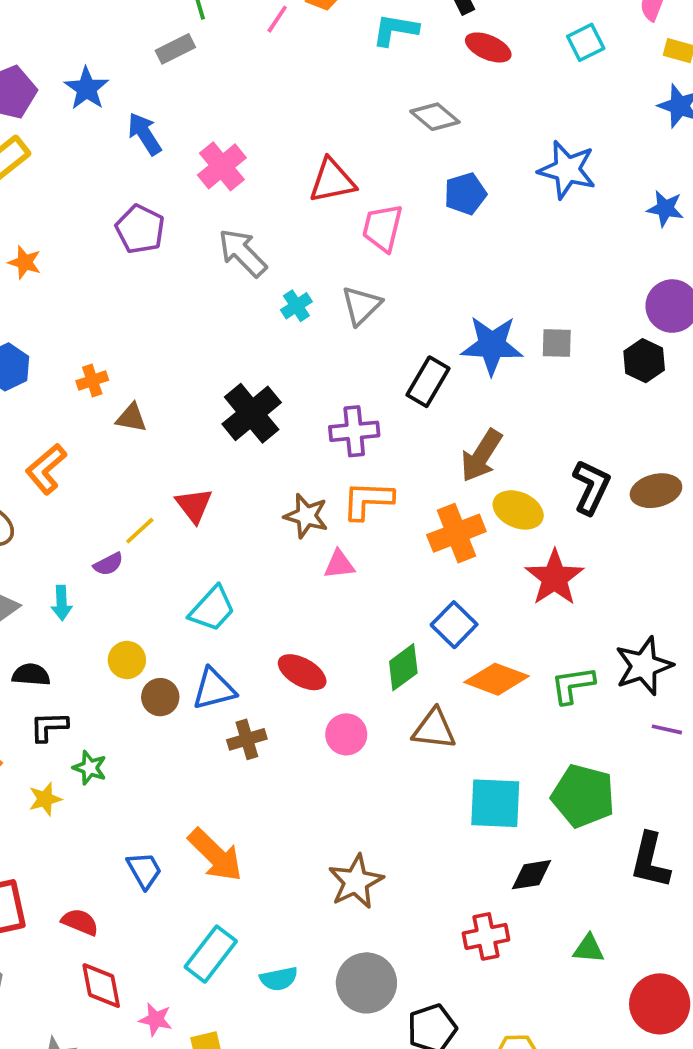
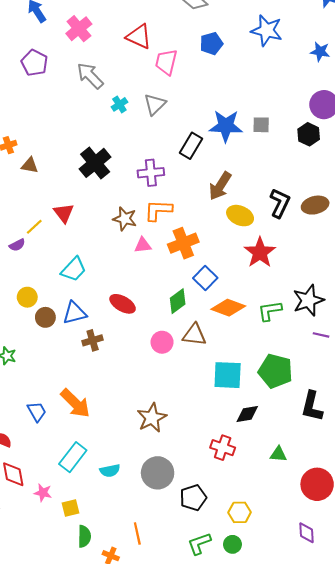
red triangle: (332, 181) -> (139, 36), turned 36
orange cross: (456, 533) -> (183, 243), moved
pink circle: (346, 734) -> (162, 342), moved
red cross: (486, 936) -> (223, 448), turned 30

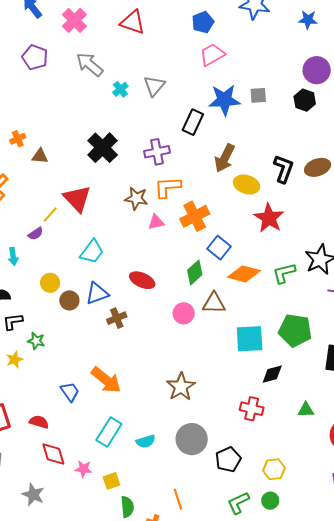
pink trapezoid: (166, 62) -> (212, 55), moved, turned 52
red triangle: (64, 213) -> (77, 199), size x1.4

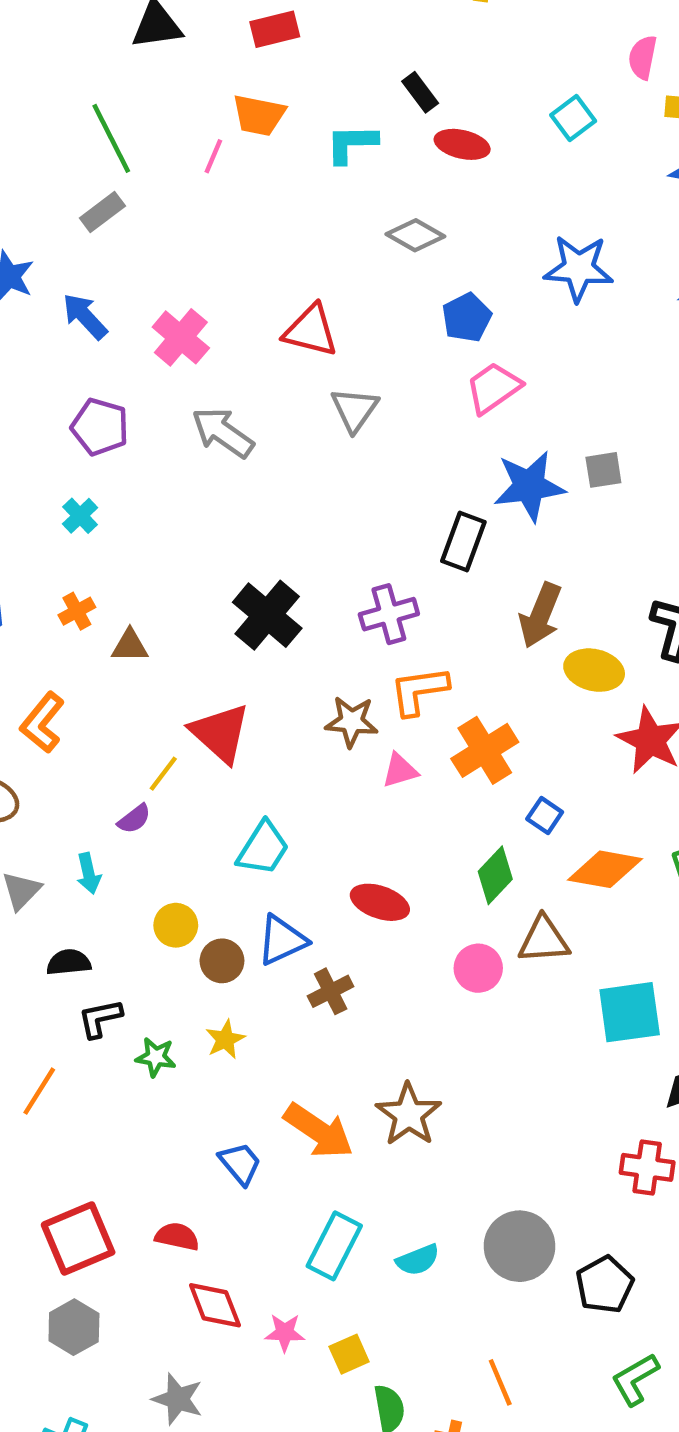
gray triangle: (154, 86) -> (355, 410), moved
cyan cross: (120, 89) -> (80, 516), moved
blue square: (219, 248) -> (545, 816), size x0.7
yellow star: (14, 360) -> (225, 1039), moved
brown star: (181, 387) -> (409, 1115), moved

